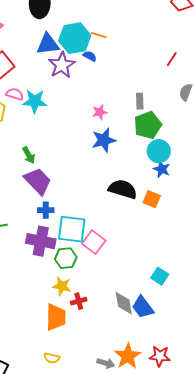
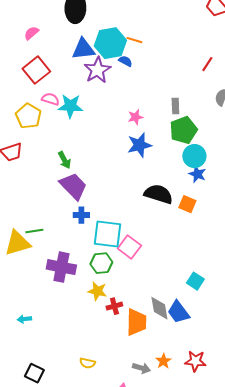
purple cross: (41, 241) -> (61, 267), moved
orange trapezoid: (56, 317) -> (136, 322), moved
orange star: (128, 356) -> (163, 361), size x0.6

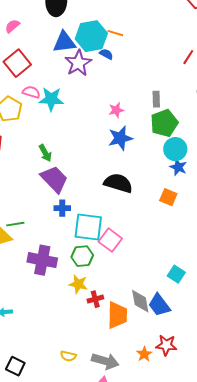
black semicircle: (158, 194) -> (118, 183), moved
red star: (195, 361) -> (166, 345), moved
gray arrow: (141, 368) -> (105, 361), moved, size x1.5

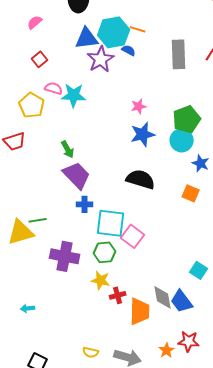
red square: (17, 63) -> (40, 59), size x0.6
gray rectangle: (156, 99) -> (179, 54), moved, size x1.8
cyan circle: (175, 149) -> (182, 140), moved

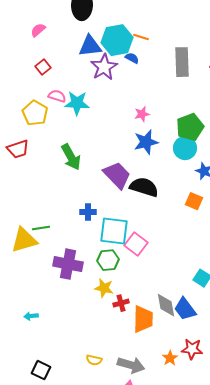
green arrow: (68, 149) -> (71, 157), size x1.5
purple trapezoid: (77, 175) -> (117, 175), moved

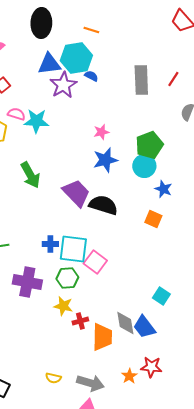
orange line: (141, 37) -> (91, 30), moved
blue cross: (88, 212) -> (50, 244), moved

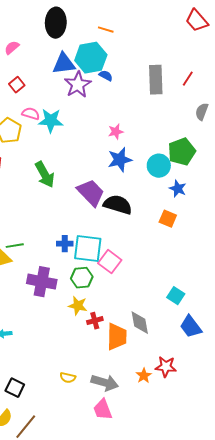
green pentagon: (149, 145) -> (182, 152), moved
blue trapezoid: (144, 327) -> (191, 327), moved

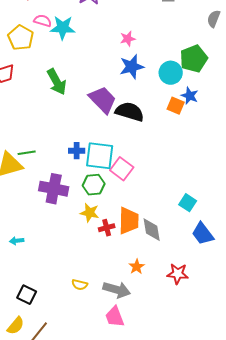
orange square: (168, 219) -> (176, 106), moved
orange trapezoid: (117, 337) -> (129, 221), moved
orange star: (144, 376) -> (137, 267), moved

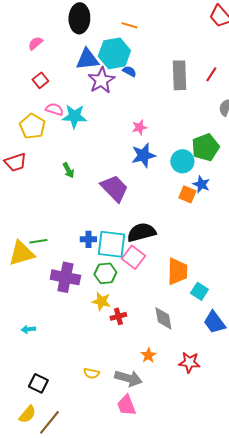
green arrow: (57, 82) -> (68, 170), size x0.6
black semicircle: (130, 112) -> (141, 232), moved, turned -32
orange trapezoid: (129, 221) -> (177, 271), moved

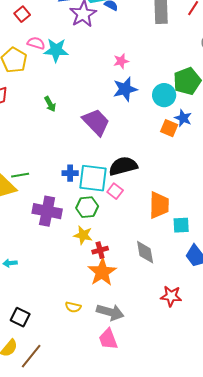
pink square: (133, 257) -> (115, 191), size x0.7
cyan square: (199, 291) -> (181, 225), turned -36
orange star: (148, 355) -> (102, 272), moved, size x1.8

